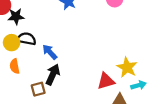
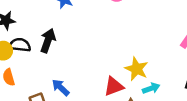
blue arrow: (50, 52) -> (61, 87), moved
black arrow: (53, 75) -> (48, 41), moved

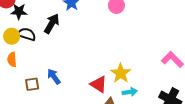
black arrow: (48, 41) -> (52, 24), moved
red triangle: (114, 86) -> (99, 84), turned 42

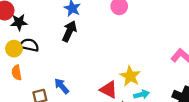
black arrow: (52, 24) -> (69, 31), moved

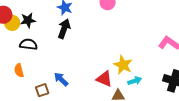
black star: (19, 22) -> (28, 20), moved
yellow circle: (14, 49) -> (12, 23), moved

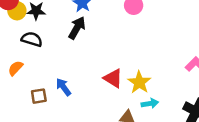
orange semicircle: (19, 70) -> (15, 68), turned 48
red triangle: (104, 79) -> (113, 78), moved

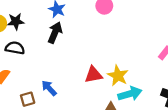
red triangle: (113, 78) -> (94, 75), turned -36
cyan arrow: (150, 103) -> (130, 94), size x1.5

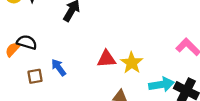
black semicircle: (15, 48) -> (27, 42), moved
cyan arrow: (130, 94) -> (161, 84), moved

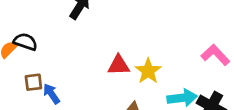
blue arrow: (59, 67) -> (51, 94), moved

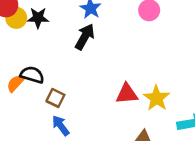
brown square: (33, 82) -> (55, 98), moved, turned 36

